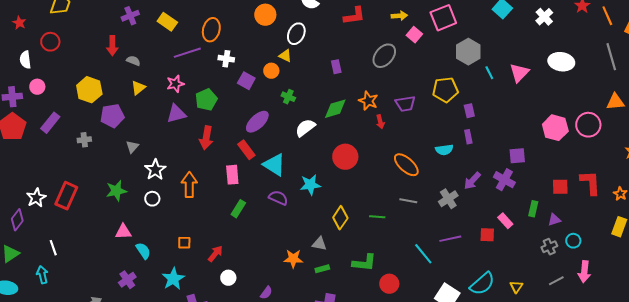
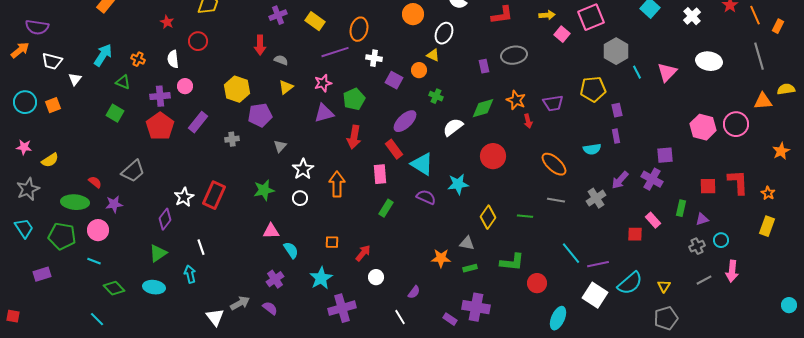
gray ellipse: (384, 56) -> (514, 55), moved, turned 40
purple line: (450, 239) -> (598, 264), moved

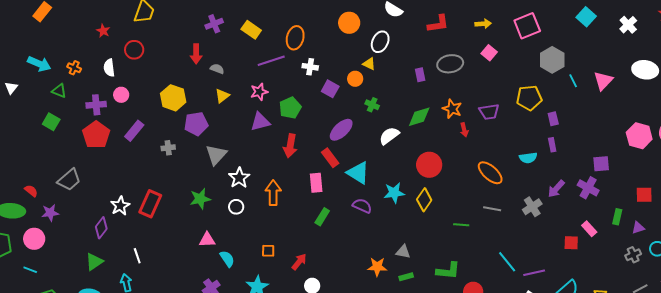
pink square: (562, 34) -> (489, 53), moved
cyan arrow: (103, 55) -> (39, 64), turned 80
gray triangle: (280, 146) -> (216, 155), size x1.6
yellow diamond: (488, 217) -> (424, 200), moved

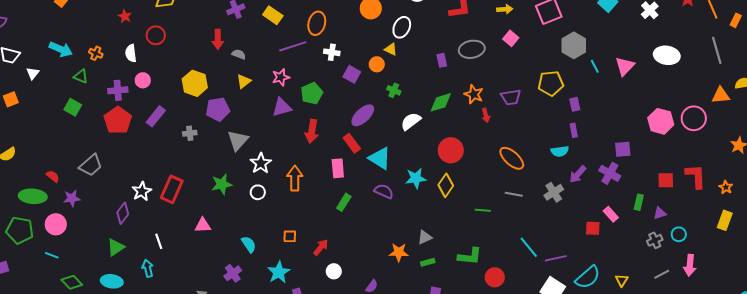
cyan semicircle: (528, 158) -> (560, 151), moved
pink triangle: (207, 240) -> (203, 225), moved
gray triangle: (403, 252) -> (425, 237), turned -35

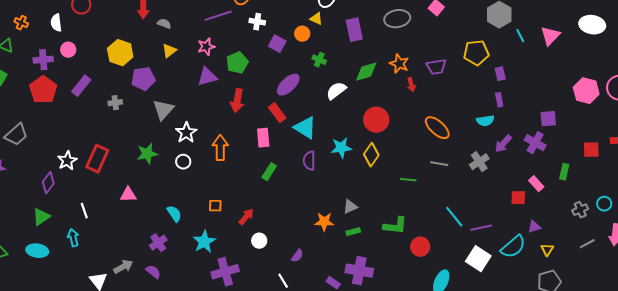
purple rectangle: (442, 60) -> (354, 30), moved, size x1.6
purple semicircle: (384, 191) -> (309, 161), turned -114
purple triangle: (660, 213) -> (534, 227), moved

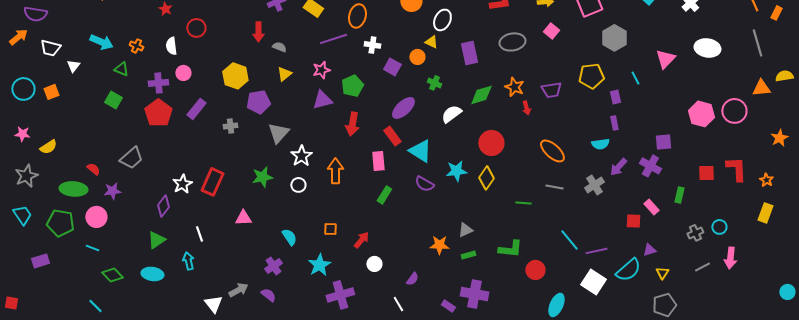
cyan line: (520, 36) -> (635, 78), moved
purple semicircle: (309, 161) -> (424, 184), turned -60

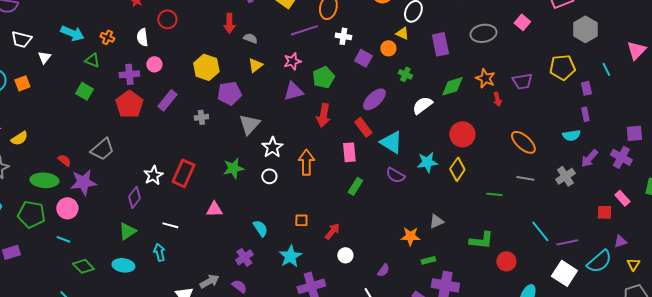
purple star: (112, 191) -> (83, 182), size x1.5
white line: (199, 234) -> (170, 225), turned -56
green rectangle: (468, 255) -> (428, 260), moved

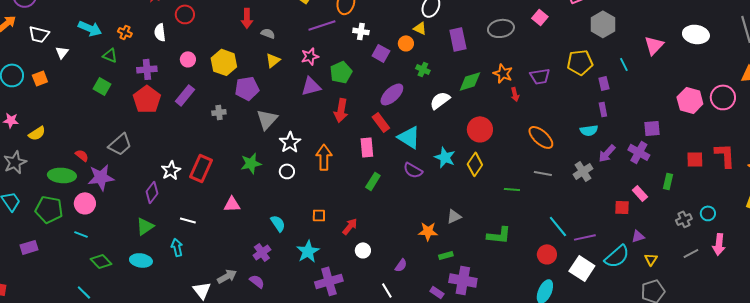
pink circle: (154, 64) -> (188, 59), moved
cyan star: (427, 162) -> (445, 157), turned 30
red circle: (506, 261) -> (547, 254), moved

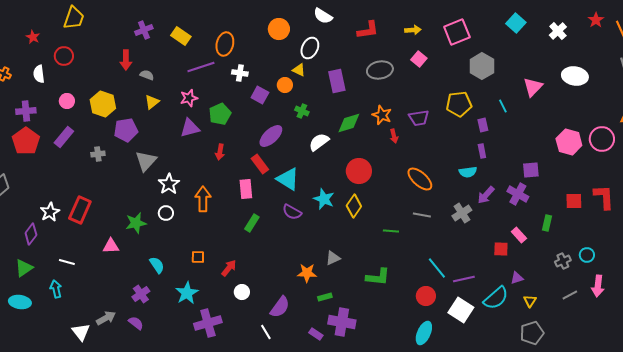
red arrow: (341, 110) -> (220, 152), size x0.7
green star: (251, 163) -> (136, 223), moved
purple semicircle: (401, 265) -> (280, 307), size x1.6

